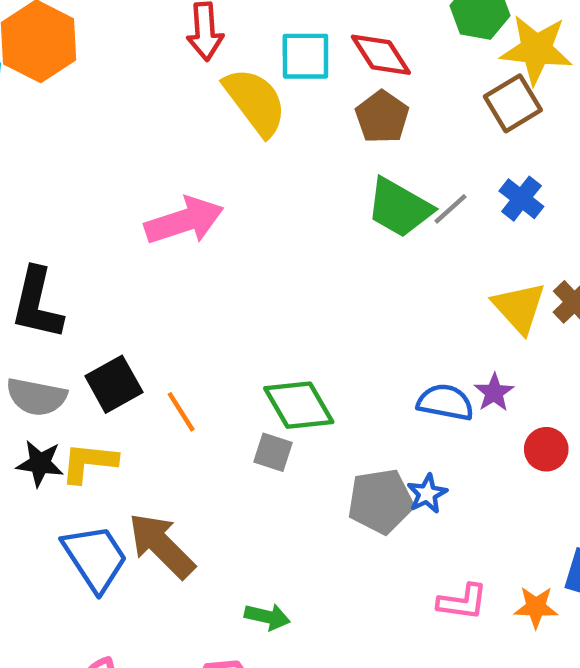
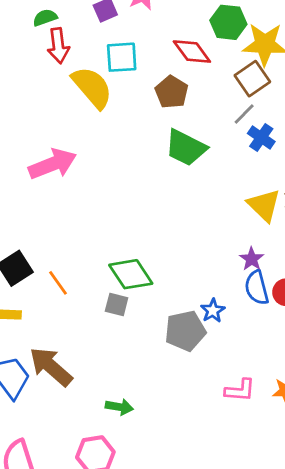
red diamond: (381, 55) -> (192, 52), moved
gray line: (451, 209) -> (244, 114), moved
blue semicircle: (445, 402) -> (257, 288), moved, turned -112
blue star: (427, 494) -> (213, 311), moved

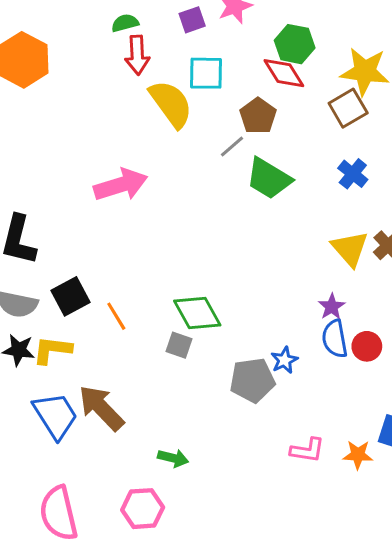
green hexagon: (228, 22) -> (295, 44), moved
gray line: (244, 114) -> (232, 146), moved

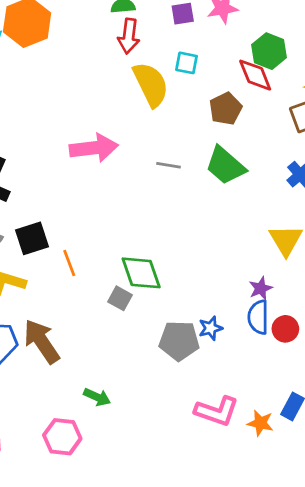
cyan square: (206, 73) -> (187, 63), size x0.7
gray line: (232, 146) -> (168, 165), moved, turned 40
pink L-shape: (307, 450) -> (217, 411), size x1.4

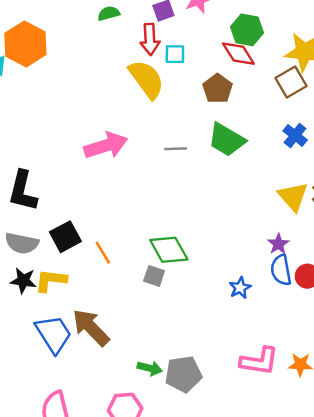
red arrow: (129, 36) -> (150, 39), moved
gray pentagon: (179, 341) -> (183, 374), moved

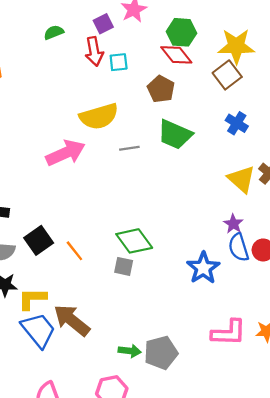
yellow semicircle: (146, 79) -> (99, 116), moved, turned 117
yellow L-shape: (51, 280) -> (32, 299), moved
blue star: (240, 288) -> (203, 268), size x1.6

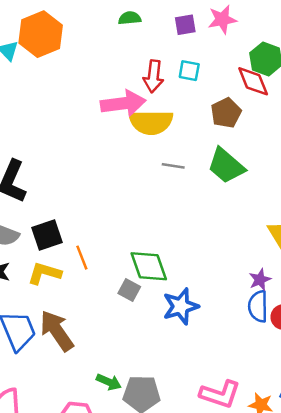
red arrow: (94, 51) -> (153, 76), moved
pink arrow: (66, 153) -> (123, 103), moved
blue star: (203, 268) -> (181, 306), moved
yellow L-shape: (32, 299) -> (44, 273), moved

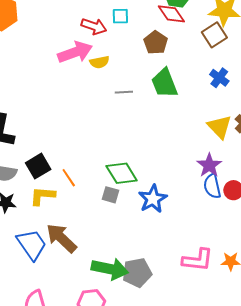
red arrow: (153, 76) -> (94, 26), turned -65
yellow semicircle: (151, 122) -> (99, 62), size x0.6
green trapezoid: (226, 166) -> (164, 83), turned 40
purple star: (260, 280) -> (209, 165), size x1.4
green arrow: (109, 382) -> (110, 269), size x1.8

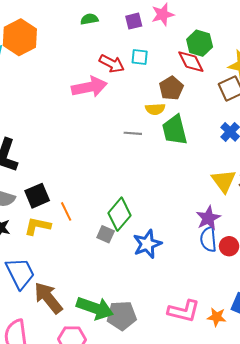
yellow semicircle: (99, 62) -> (155, 109), moved
green diamond: (122, 173) -> (120, 214), turned 64
brown arrow: (61, 238) -> (48, 298), moved

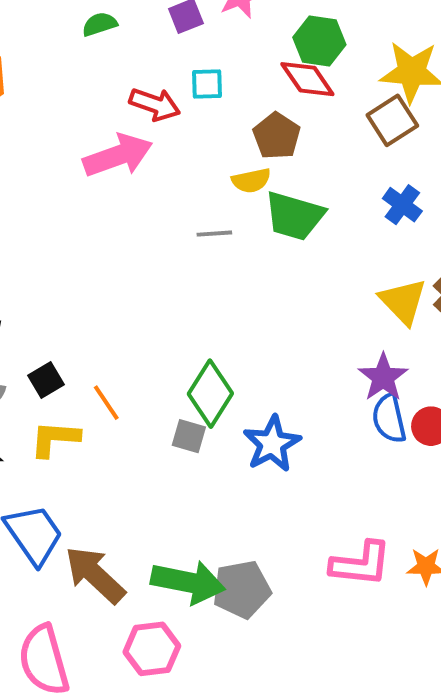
green trapezoid: (175, 130) -> (294, 216), turned -52
black square: (37, 196) -> (46, 380), size x0.7

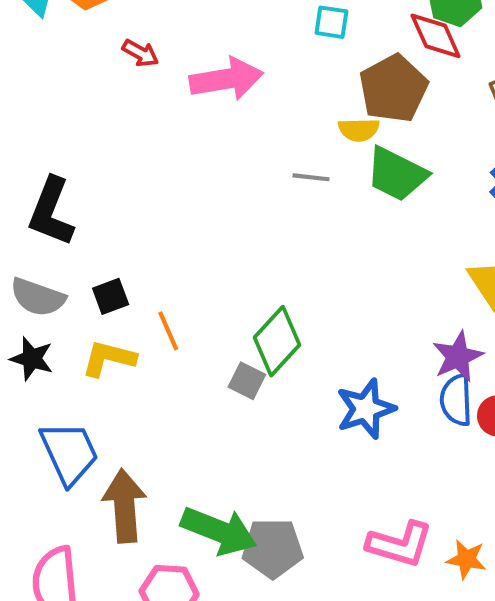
red arrow: (155, 104) -> (140, 53), moved, size x0.7
brown pentagon: (277, 136) -> (393, 89), size x1.4
blue star: (272, 444) -> (366, 409), moved
brown arrow: (95, 575) -> (124, 506), turned 32

